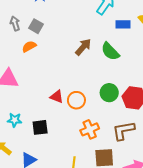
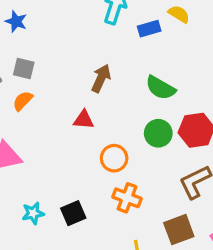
green semicircle: (110, 51) -> (160, 88), moved
red triangle: (57, 97) -> (84, 120), moved
orange cross: (90, 129) -> (127, 198), moved, turned -30

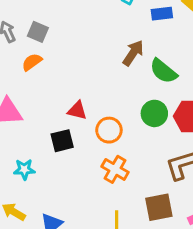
brown arrow: (101, 78) -> (133, 53), moved
red triangle: (84, 120) -> (77, 110), moved
black square: (73, 213) -> (62, 141), moved

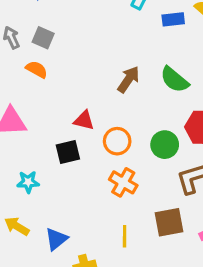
brown arrow: (133, 53) -> (129, 79), moved
orange semicircle: (32, 62) -> (37, 69), turned 65
green circle: (154, 113) -> (165, 145), moved

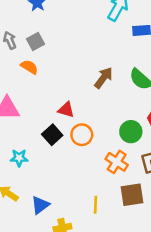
gray square: (43, 38) -> (36, 41), turned 36
orange circle: (117, 141) -> (82, 135), moved
black square: (68, 152) -> (52, 135), turned -30
orange cross: (123, 182) -> (117, 162), moved

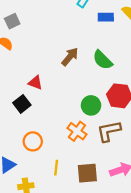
orange circle: (82, 135) -> (33, 141), moved
brown square: (132, 195) -> (87, 173), moved

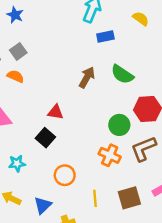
blue rectangle: (106, 17) -> (105, 36), moved

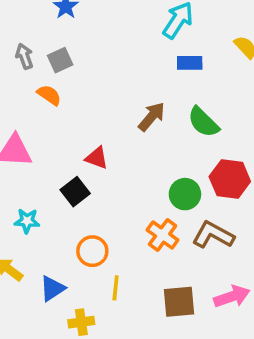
brown L-shape: (144, 149) -> (213, 235), turned 40
yellow line: (95, 198) -> (116, 288), moved

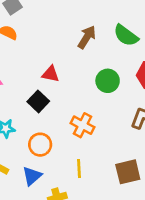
green circle: (185, 194) -> (108, 81), moved
orange cross: (163, 235) -> (82, 125), moved
orange circle: (92, 251) -> (40, 145), moved

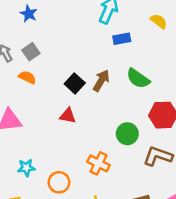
green circle: (108, 81) -> (127, 134), moved
black square: (38, 101) -> (75, 83), moved

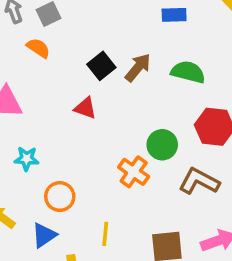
green semicircle: (138, 78) -> (188, 72), turned 150
orange cross: (99, 163) -> (134, 172), moved
cyan star: (26, 168) -> (27, 159), moved

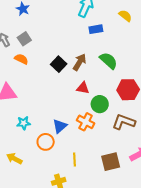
green semicircle: (188, 72) -> (109, 61), turned 36
red triangle: (85, 108) -> (83, 88), moved
blue triangle: (44, 235) -> (60, 126), moved

